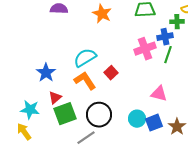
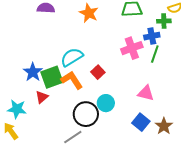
green square: (65, 114) -> (52, 77), moved
cyan circle: (137, 119) -> (106, 103), moved
blue square: (154, 123) -> (141, 122), turned -30

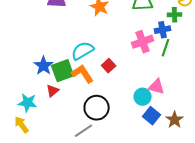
cyan circle: (106, 103) -> (143, 97), moved

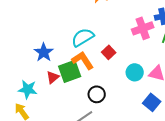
green square: (63, 71) -> (70, 71), moved
cyan circle: (143, 97) -> (135, 72), moved
black circle: (97, 108) -> (97, 94), size x0.7

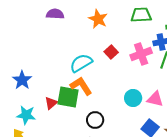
blue star: (44, 52) -> (22, 80), moved
red square: (109, 52) -> (111, 52), moved
green square: (70, 71) -> (68, 97), turned 30

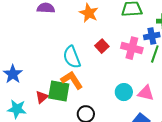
pink cross: (141, 54) -> (132, 48), turned 35
cyan semicircle: (81, 63) -> (72, 57), turned -80

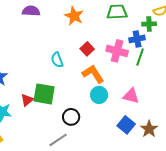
cyan semicircle: (72, 57) -> (57, 60), size x0.7
orange L-shape: (72, 80) -> (93, 74), moved
cyan circle: (124, 92) -> (99, 95), moved

